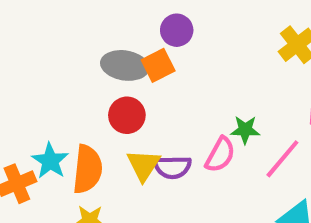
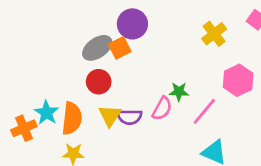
purple circle: (177, 30) -> (132, 24), size x1.4
gray ellipse: (125, 65) -> (97, 48), turned -44

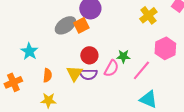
red circle: (99, 82) -> (89, 55), moved
cyan star: (46, 113) -> (29, 51), moved
orange semicircle: (72, 118) -> (47, 75), size x0.6

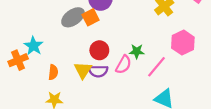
orange cross: (13, 82) -> (18, 60), moved

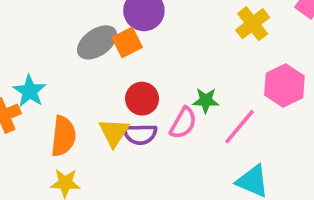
orange semicircle: (53, 72) -> (63, 136), size x1.5

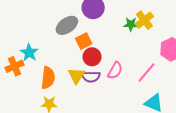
yellow cross: (253, 24) -> (144, 20), moved
orange square: (127, 42) -> (84, 41), moved
green star: (206, 101) -> (131, 24), moved

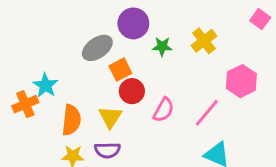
green star: (131, 24) -> (162, 46), moved
purple semicircle: (91, 77) -> (107, 150), moved

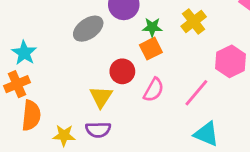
orange square: (120, 70) -> (151, 49), moved
cyan star: (45, 85) -> (24, 53), moved
orange semicircle: (71, 120) -> (31, 115), moved

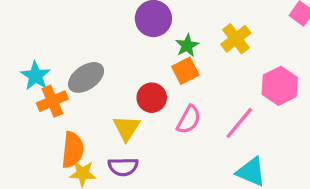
green star: (152, 27) -> (187, 45), turned -30
gray ellipse: (88, 29) -> (86, 77), moved
orange cross: (17, 84) -> (52, 101), moved
orange semicircle: (31, 115) -> (73, 150), moved

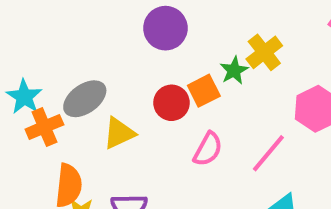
green star: (187, 45) -> (234, 71), moved
red circle: (152, 98) -> (172, 103), moved
yellow triangle: (126, 128) -> (119, 133), moved, turned 32

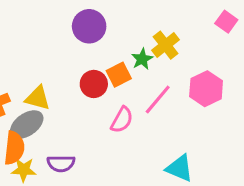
gray ellipse: (85, 99) -> (27, 125), moved
yellow triangle: (119, 133) -> (38, 98), moved, turned 40
pink line: (268, 153) -> (158, 100), moved

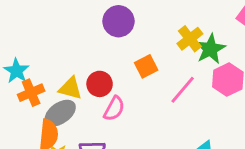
green star: (142, 59) -> (210, 49), moved, size x1.5
red circle: (94, 84) -> (100, 84), moved
pink semicircle: (122, 120) -> (114, 109), moved

